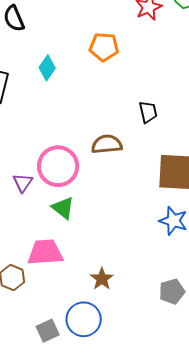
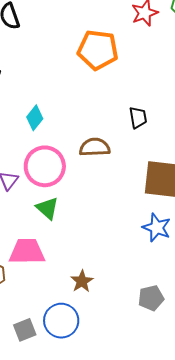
orange pentagon: (104, 47) -> (98, 50), size x1.4
cyan diamond: (47, 68) -> (35, 118), moved

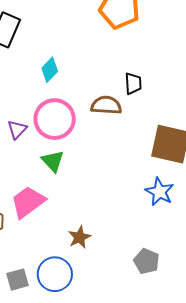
black trapezoid: (138, 118) -> (133, 83), moved
pink trapezoid: (27, 252) -> (28, 202), turned -42
gray pentagon: (151, 298) -> (146, 261), turned 30

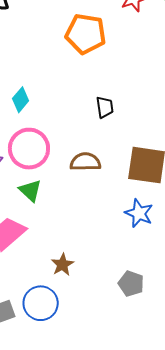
brown semicircle: (106, 105) -> (85, 162), moved

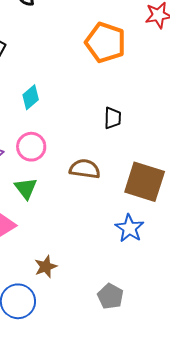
pink circle: (29, 149) -> (31, 147), size x0.7

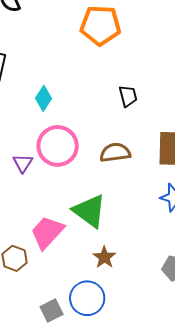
pink circle: (31, 147) -> (58, 146), size x1.4
green triangle: (26, 188) -> (89, 211), moved, size x1.5

